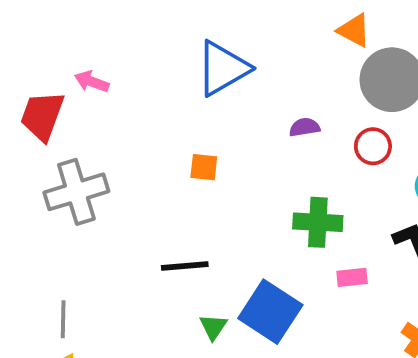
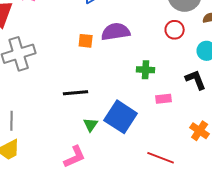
purple semicircle: (305, 127) -> (116, 32), moved, size x1.8
green cross: (318, 222) -> (146, 70), size x0.7

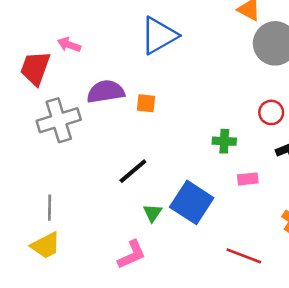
red circle: (175, 30) -> (271, 112), moved
purple semicircle: (116, 32) -> (106, 92), moved
black line: (76, 93) -> (133, 171), turned -35

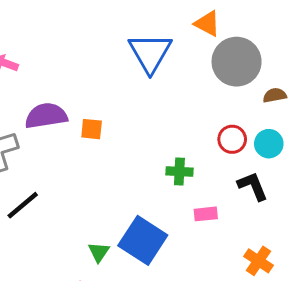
blue triangle: (159, 36) -> (150, 53), moved, turned -30
black line: (133, 171) -> (23, 205), moved

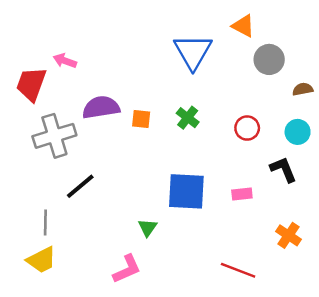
gray circle: (237, 62) -> (269, 59), size x0.7
red circle: (232, 139) -> (247, 128), moved
green cross: (179, 171) -> (188, 118), moved, turned 35
blue square: (143, 240) -> (186, 191), moved, turned -30

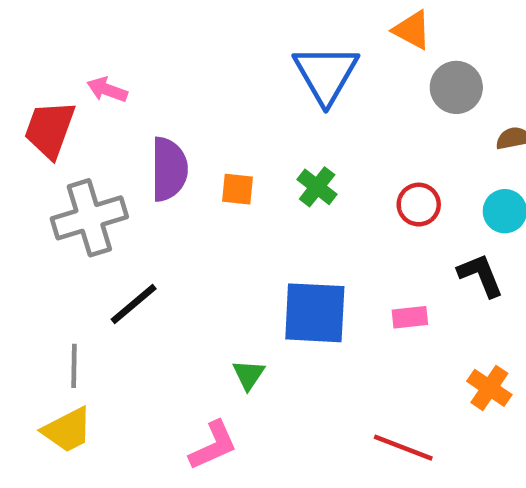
purple semicircle: (101, 107) -> (169, 169), turned 99

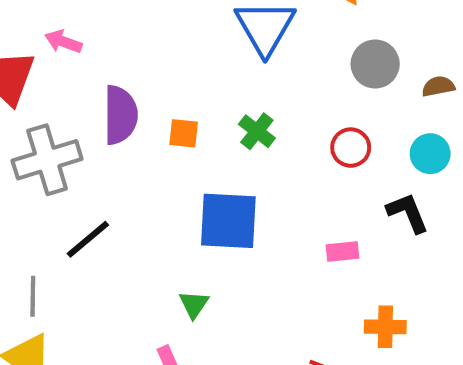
gray circle: (456, 87) -> (375, 64), moved
blue square: (315, 313) -> (228, 221), moved
orange cross: (489, 388) -> (385, 327), moved, turned -33

